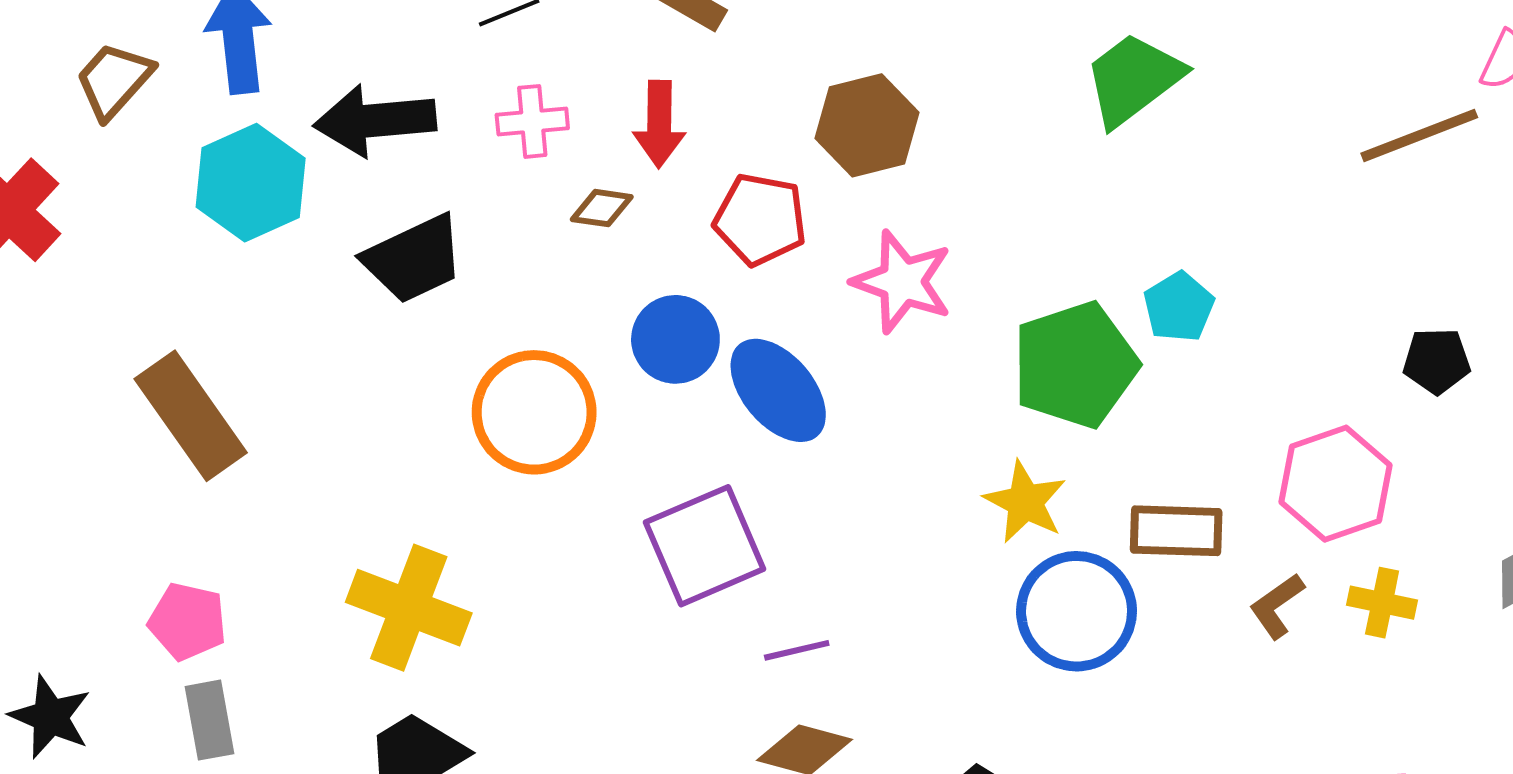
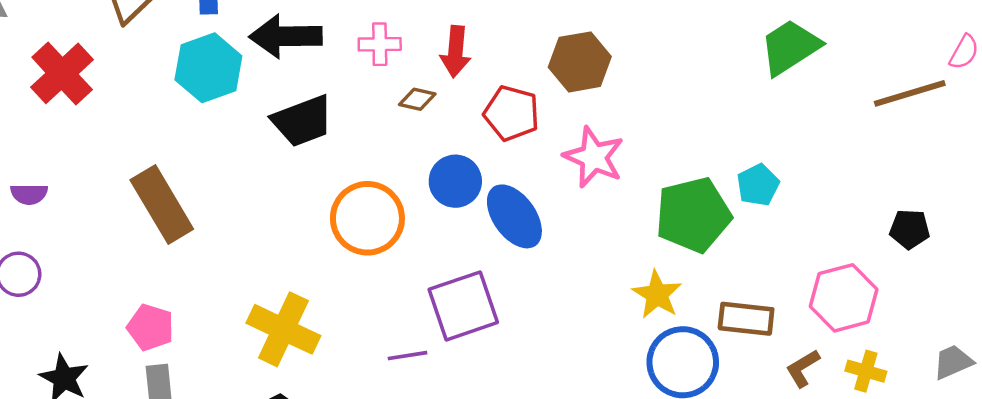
green trapezoid: (1133, 79) -> (790, 47), moved
purple line: (797, 650) -> (408, 356), moved

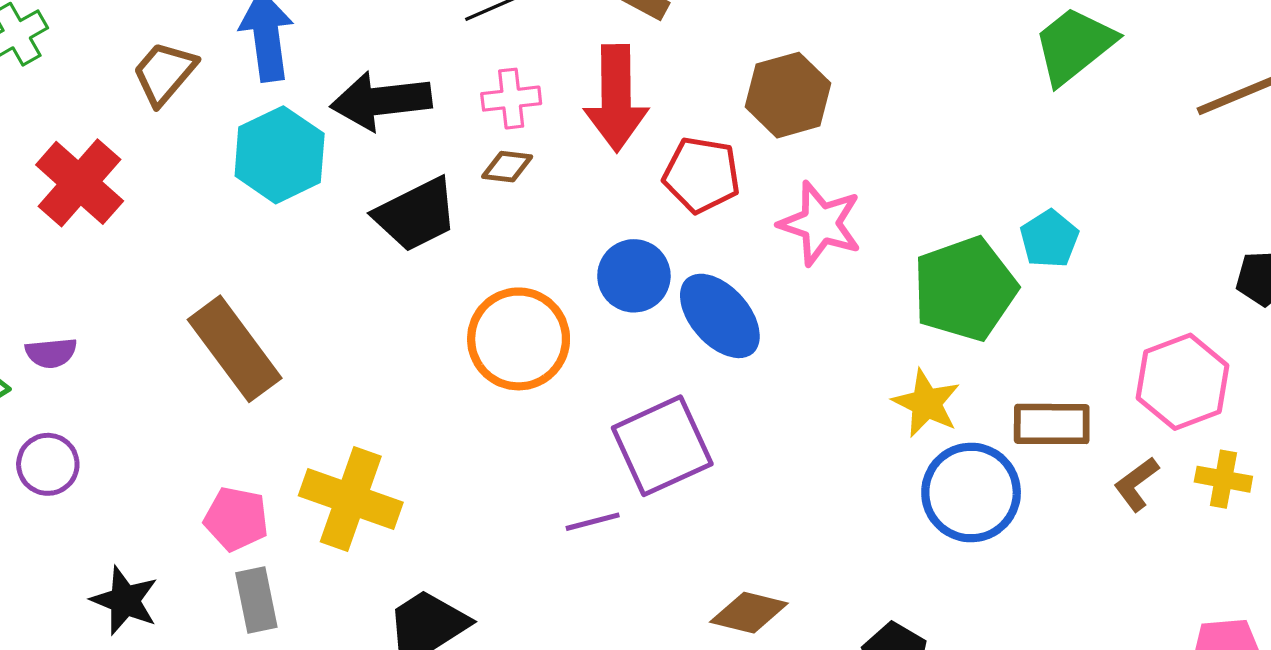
red arrow: (456, 52) -> (616, 98), size x1.5
brown diamond: (417, 99) -> (507, 167), moved
yellow cross: (283, 329) -> (351, 499), moved

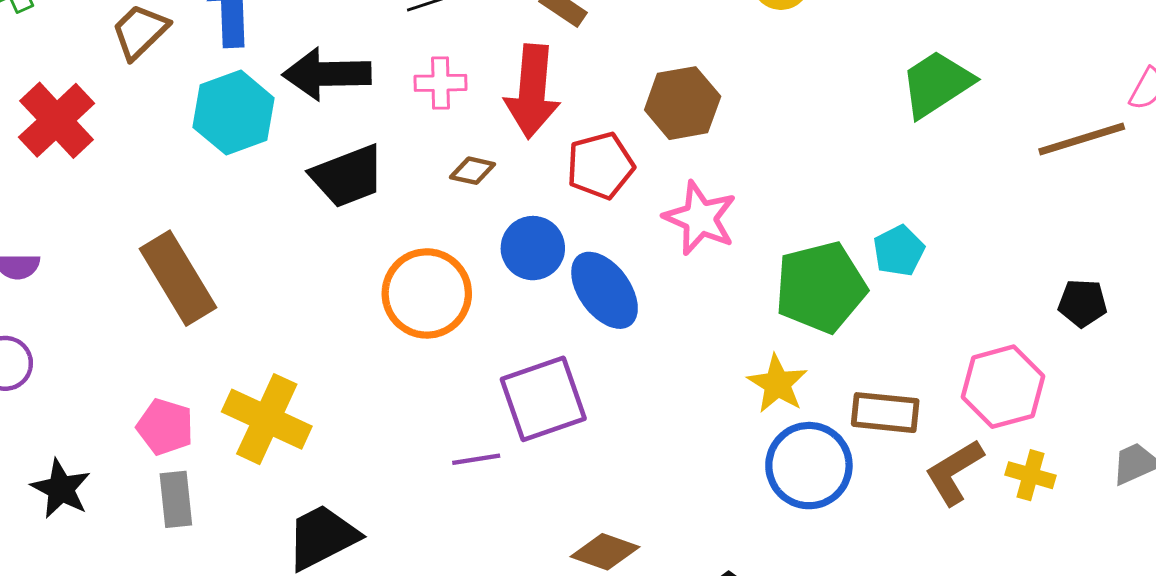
brown diamond: (507, 167) -> (473, 171), moved
red pentagon: (702, 175) -> (600, 166), turned -30
brown L-shape: (1136, 484) -> (954, 472), size x1.4

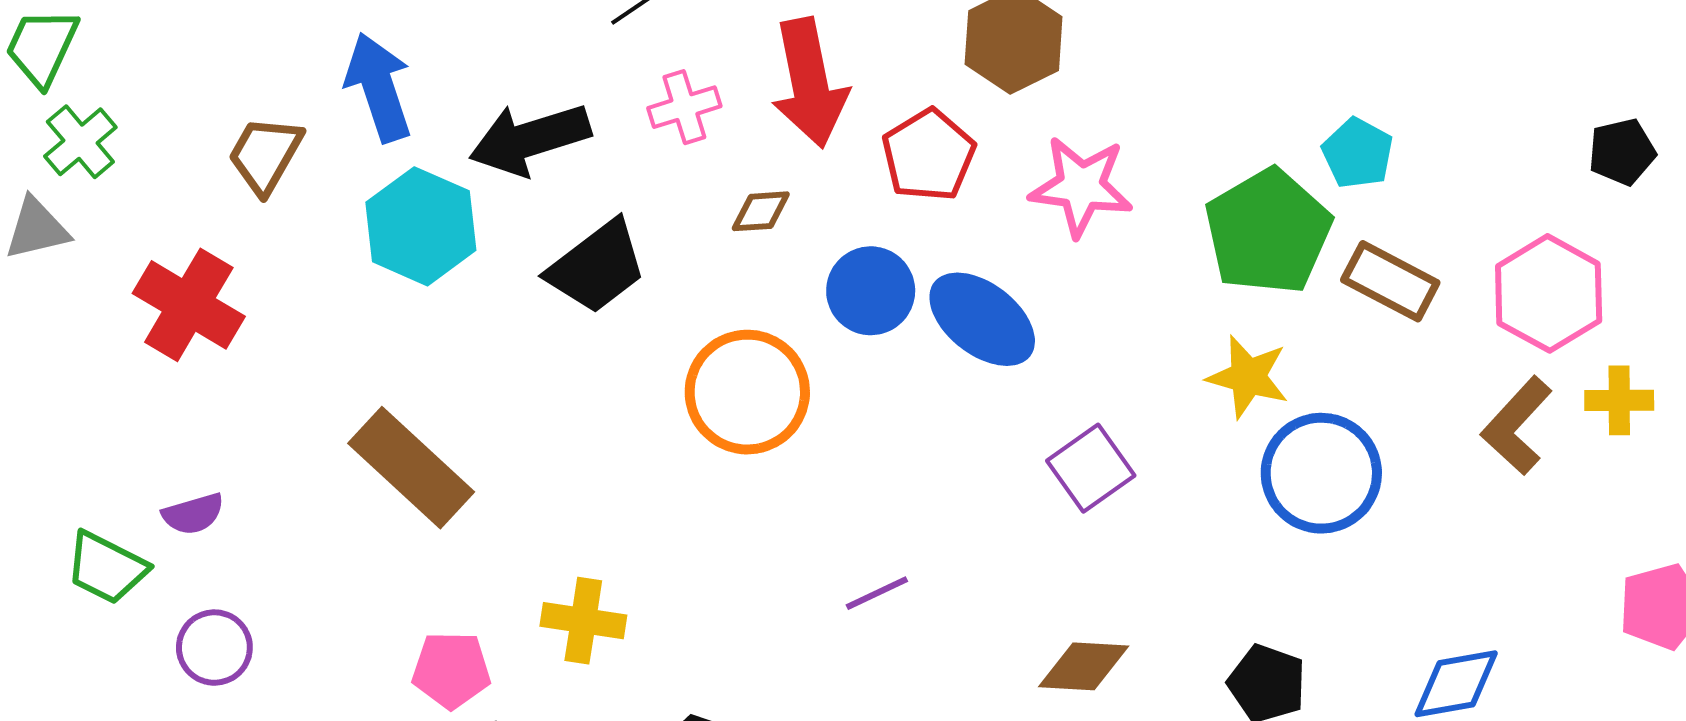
purple square: (543, 399) -> (1091, 468), moved, size x0.7
brown rectangle: (885, 413) -> (1390, 281), moved, turned 38
yellow cross: (267, 419) -> (583, 621), size x0.7

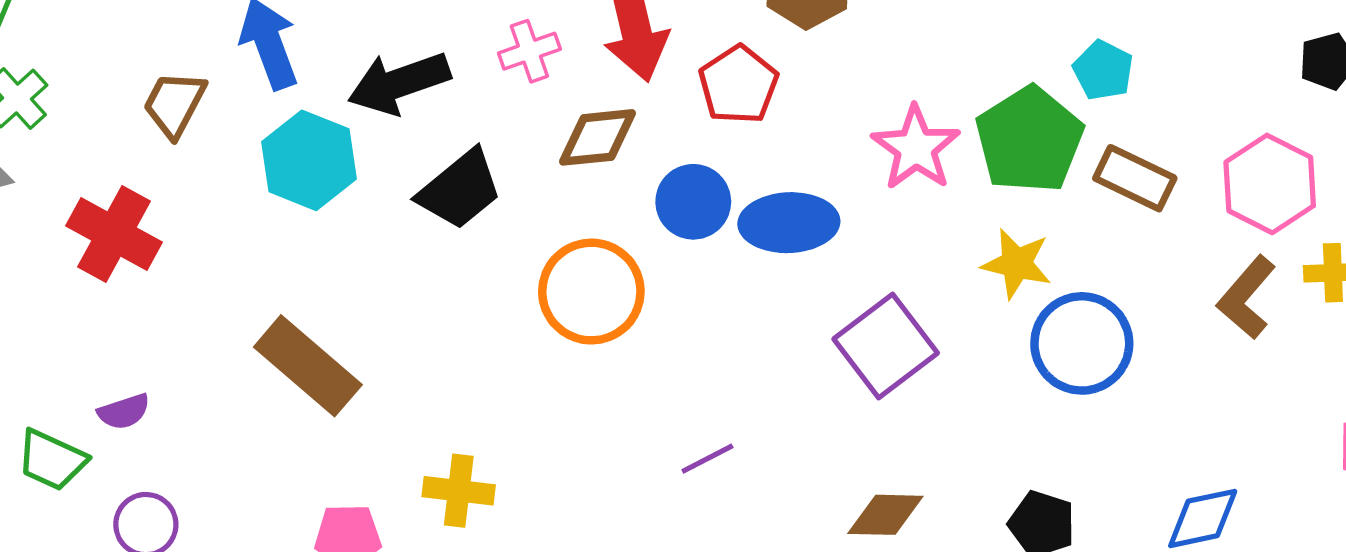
pink star: (1081, 187) -> (916, 148), moved, turned 30
brown diamond: (761, 211) -> (597, 137), size x1.6
blue ellipse: (982, 319) -> (789, 223), turned -38
purple square: (1091, 468) -> (886, 346), size x1.4

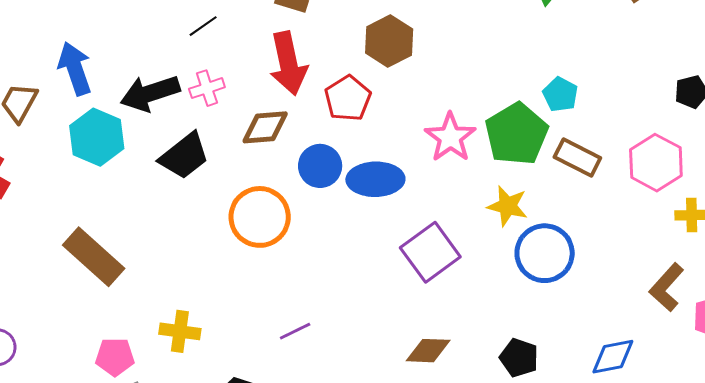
pink cross: (529, 51) -> (207, 88), moved
brown L-shape: (1246, 297) -> (667, 287), moved
purple line: (707, 459) -> (295, 331), moved

